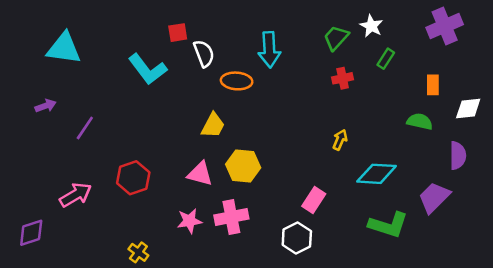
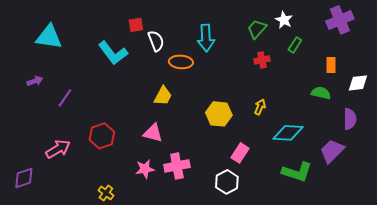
yellow hexagon: (243, 166) -> (219, 114), moved

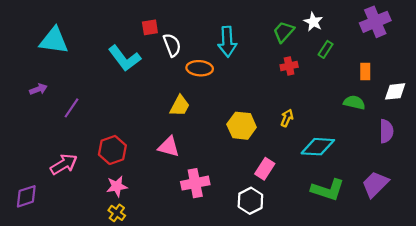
purple trapezoid: (332, 151) -> (375, 184), moved
pink star: (145, 169) -> (117, 186), moved

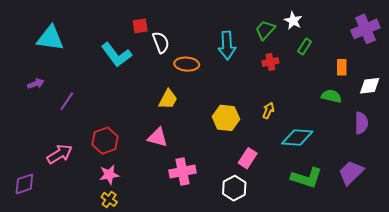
purple cross: (375, 22) -> (365, 29), moved
cyan arrow: (227, 42) -> (227, 45), moved

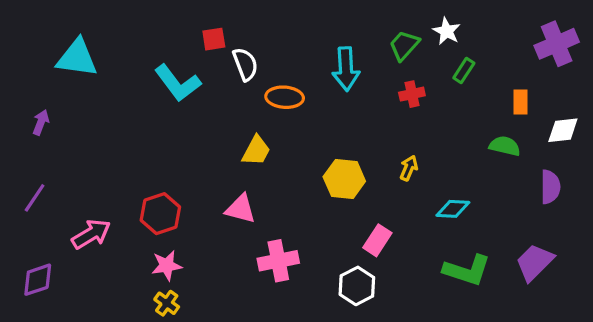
purple arrow: (36, 84) -> (41, 122), moved, turned -49
purple line: (67, 101) -> (35, 198), moved
cyan diamond: (297, 137) -> (453, 209), size x0.7

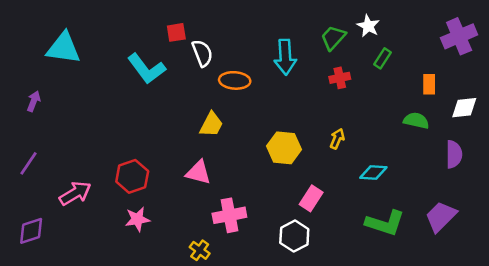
yellow cross: (167, 303) -> (200, 250), moved

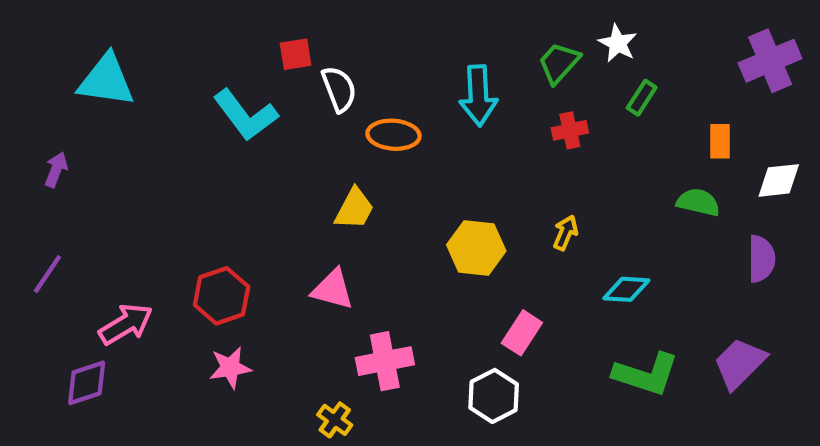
purple diamond: (31, 231) -> (87, 383), moved

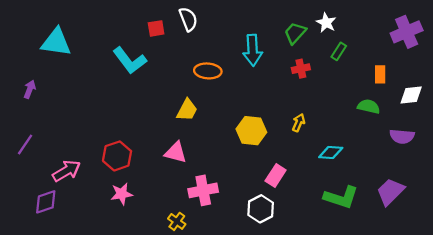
white semicircle: (339, 89) -> (188, 19), moved
purple semicircle: (761, 259) -> (402, 136), turned 95

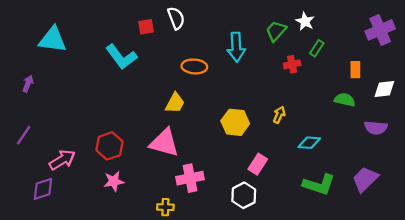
red cross: (301, 69) -> (292, 64), moved
pink triangle: (176, 152) -> (164, 143), size x1.4
yellow cross: (177, 221) -> (165, 207), turned -35

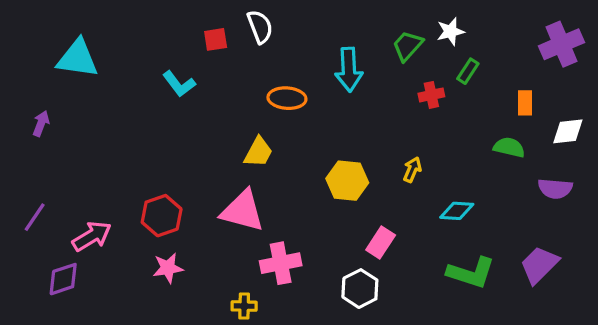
white star: (305, 21) -> (450, 32), turned 30
cyan L-shape: (121, 57) -> (179, 84), size x0.7
purple line: (24, 135) -> (35, 217), moved

